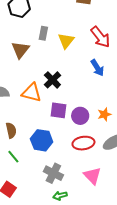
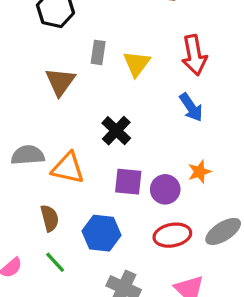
red arrow: (100, 37) -> (194, 55), turned 30
orange triangle: (32, 93) -> (68, 168), moved
orange star: (104, 114) -> (199, 172), moved

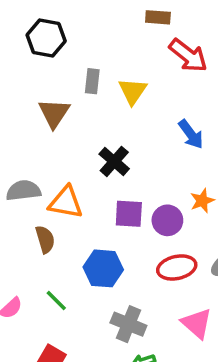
red arrow: (194, 55) -> (188, 55), moved, turned -39
brown semicircle: (50, 218) -> (45, 239), moved

